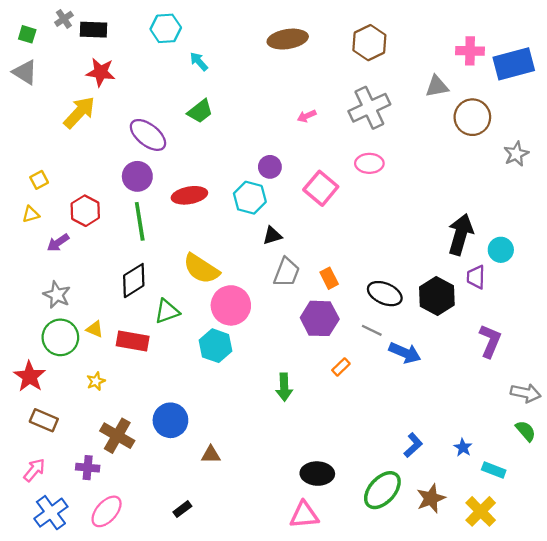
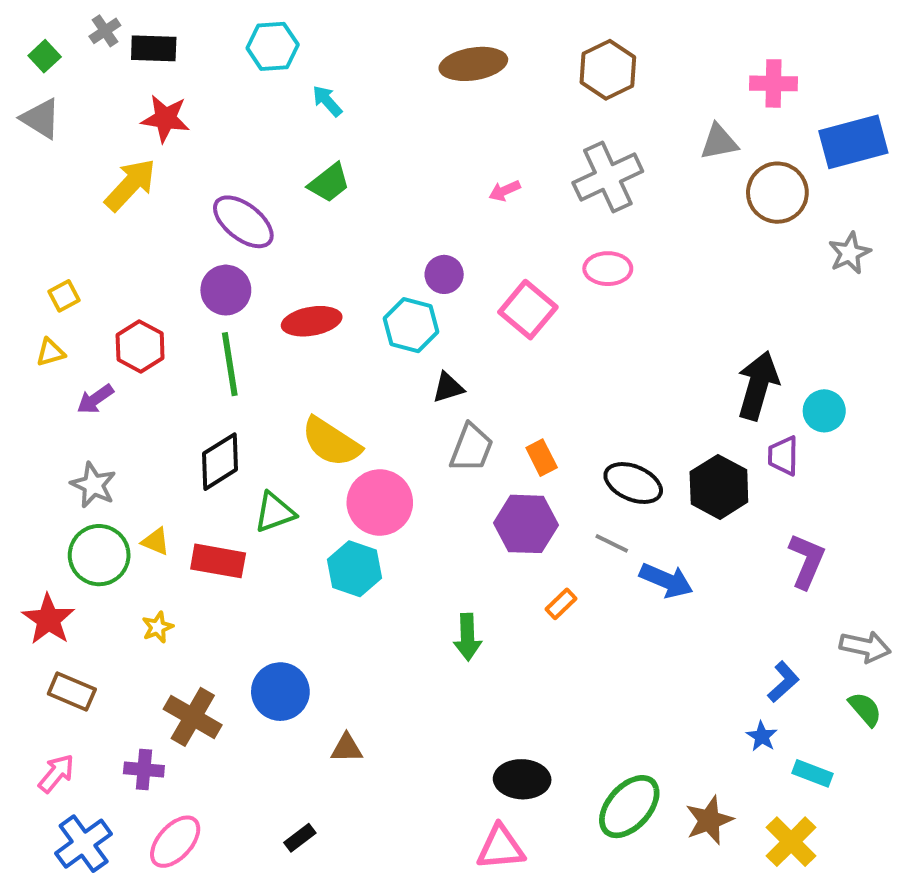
green square: (27, 34) -> (45, 56), turned 30
blue rectangle: (514, 64) -> (853, 142), moved
blue L-shape: (413, 445) -> (783, 682), moved

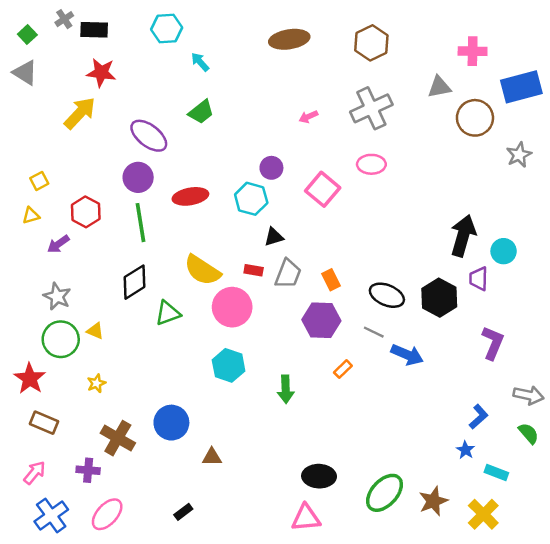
red rectangle: (218, 561) -> (254, 270), moved, size x0.6
cyan hexagon: (354, 569) -> (229, 365), moved

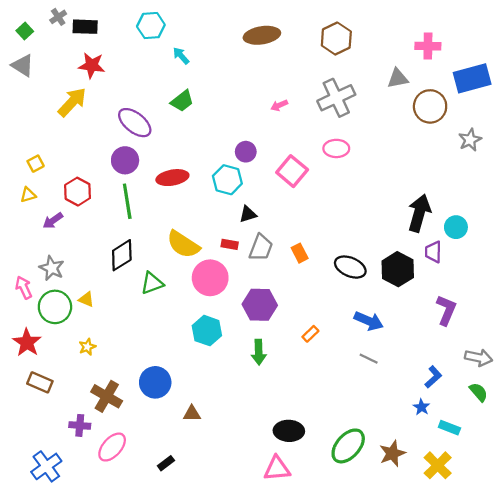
purple hexagon: (321, 320) -> (260, 305), moved
gray line: (374, 332) -> (369, 359), moved
pink arrow: (35, 473) -> (24, 287), moved, turned -65
pink ellipse: (107, 514) -> (112, 447), moved

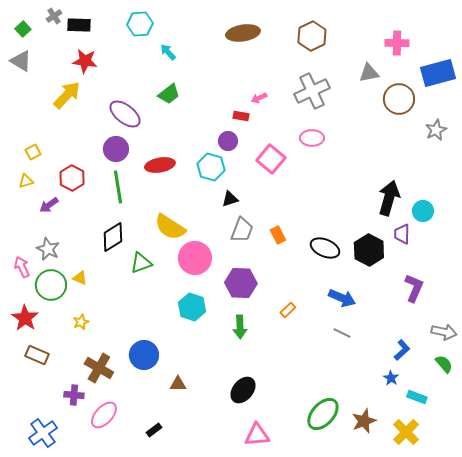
red rectangle: (230, 244) -> (241, 116), moved
black ellipse: (289, 431) -> (243, 390), moved, turned -52

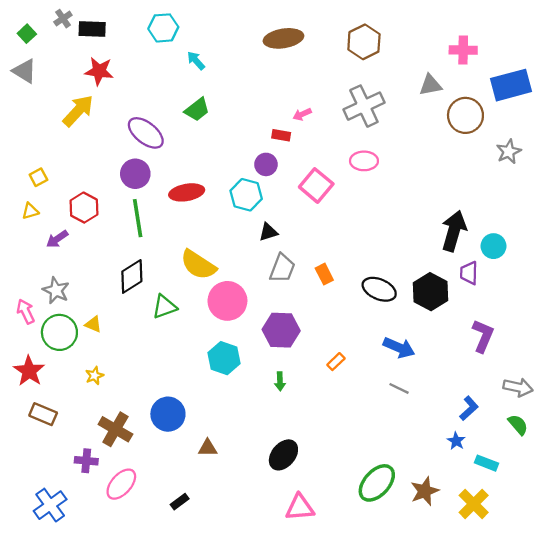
green arrow: (240, 327) -> (280, 381), size x0.7

